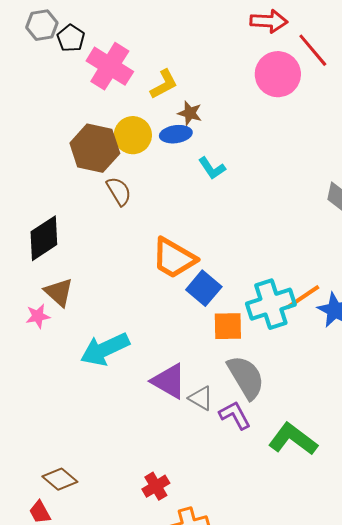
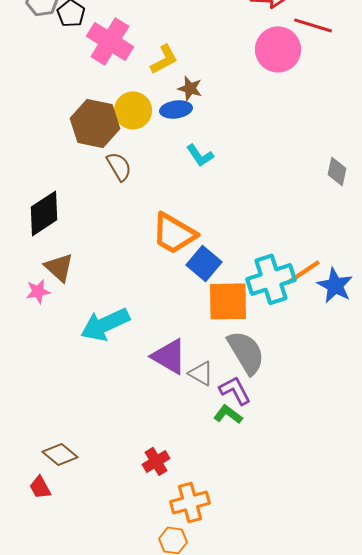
red line: (313, 50) -> (313, 25), turned -33
cyan L-shape: (212, 168) -> (200, 155), moved
orange square: (228, 326) -> (228, 301), size x1.4
green L-shape: (293, 439) -> (228, 414), moved, size x0.6

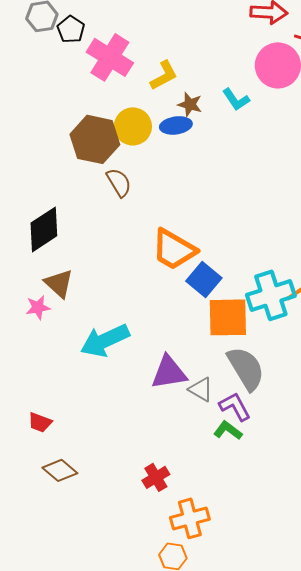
cyan L-shape: (200, 155) -> (236, 99), moved
purple triangle: (169, 356) -> (169, 372), turned -39
red trapezoid: (40, 487) -> (40, 422), moved, turned -40

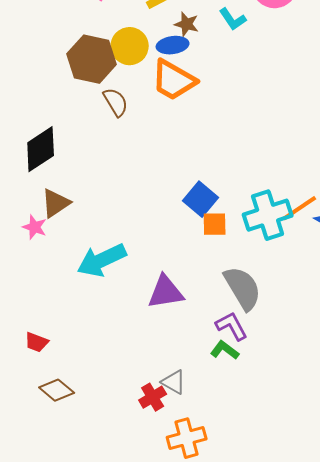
orange trapezoid: (174, 249) -> (174, 80), moved
brown triangle: (59, 283) -> (56, 203), turned 44
pink star: (38, 307) -> (35, 227), turned 30
orange square: (228, 317) -> (215, 224), moved, size x0.6
gray triangle: (201, 389) -> (174, 382), moved

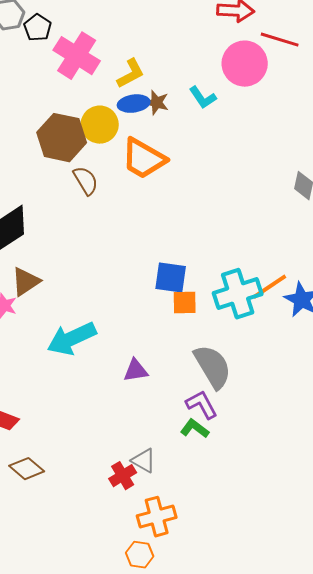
blue ellipse: (173, 45) -> (134, 104), moved
blue square: (201, 199) -> (171, 278), turned -32
purple triangle: (166, 292) -> (136, 371), size x0.7

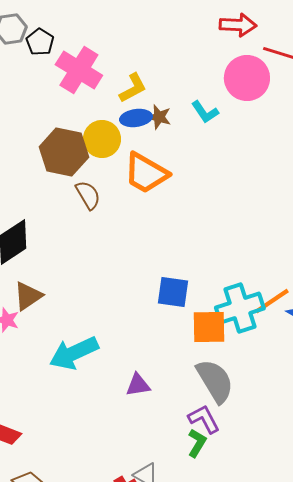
orange square: (185, 303) -> (209, 327), moved, size x1.4
green L-shape: (195, 429) -> (197, 443), turned 84

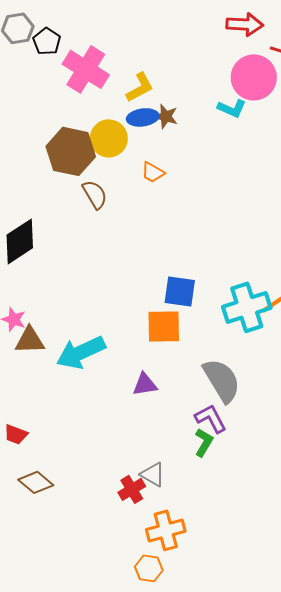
cyan L-shape: (205, 112) -> (232, 108), moved, turned -32
orange trapezoid: (146, 173) -> (153, 172), size x0.5
brown triangle: (28, 296) -> (30, 340), moved, turned 32
orange square: (209, 327) -> (164, 326), moved

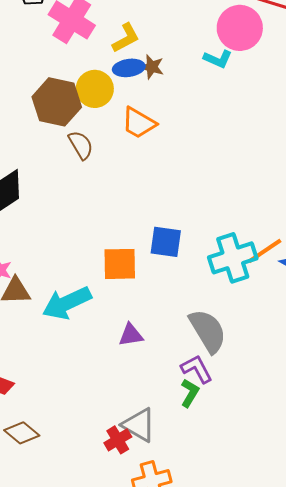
orange trapezoid: (153, 172) -> (139, 123), size x1.5
orange square: (164, 326) -> (120, 264), moved
gray triangle: (153, 474) -> (139, 425), size x1.4

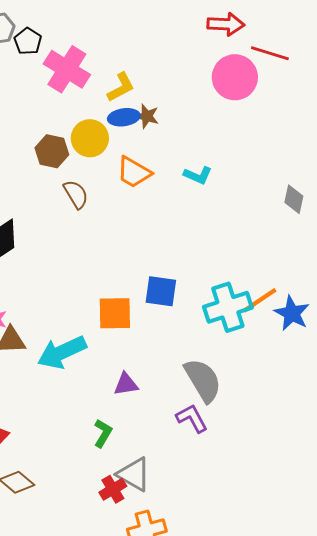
cyan L-shape: (218, 59) -> (198, 175), moved
brown hexagon: (57, 102) -> (52, 151), size x0.7
green L-shape: (190, 393) -> (103, 433), moved

